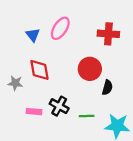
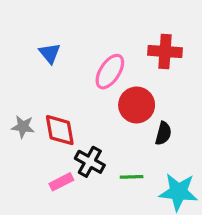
pink ellipse: (60, 28) -> (110, 72), moved
red diamond: (39, 70) -> (60, 130), moved
pink rectangle: (34, 112) -> (61, 182), moved, turned -32

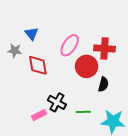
red cross: (165, 51) -> (104, 48), moved
gray star: (23, 127) -> (15, 51), moved
red diamond: (60, 130) -> (38, 65), moved

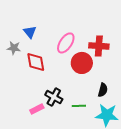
black semicircle: (103, 84) -> (103, 90), moved

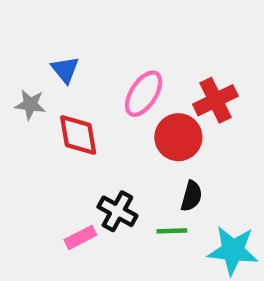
red cross: (99, 46) -> (215, 100), turned -30
black semicircle: (103, 90) -> (191, 196), moved

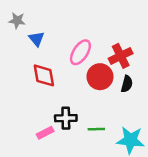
gray star: (30, 105) -> (17, 21), moved
black semicircle: (191, 196) -> (127, 84), moved
black cross: (117, 211) -> (66, 118), turned -30

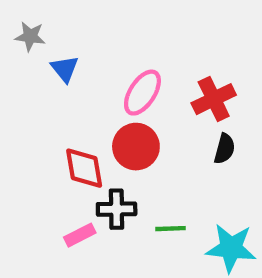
red diamond: (44, 75) -> (84, 168), moved
red circle: (100, 77) -> (136, 147), moved

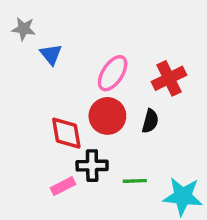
black semicircle: (225, 149) -> (150, 121), moved

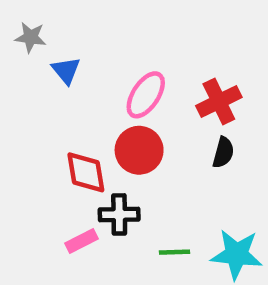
black semicircle: (150, 121) -> (223, 152), moved
green line: (135, 181) -> (175, 252), moved

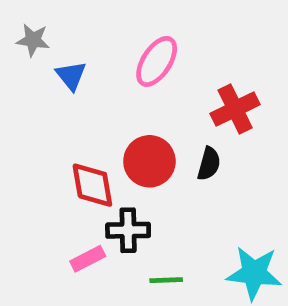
pink ellipse: (146, 95) -> (157, 61), moved
black semicircle: (223, 152) -> (209, 164), moved
green line: (175, 252) -> (166, 280), moved

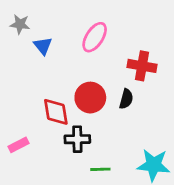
red cross: (235, 109) -> (142, 66), turned 36
pink rectangle: (88, 259) -> (18, 145), moved

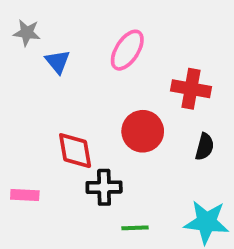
red circle: (90, 98) -> (143, 131), moved
black semicircle: (126, 99) -> (205, 147), moved
pink rectangle: (18, 145) -> (25, 195), turned 30

